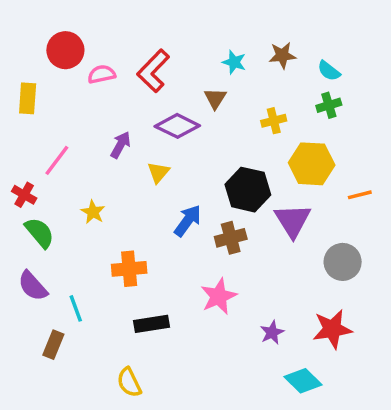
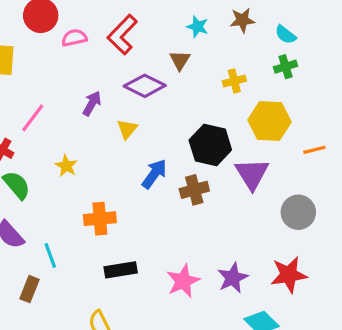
pink star: (219, 296) -> (183, 281), moved
purple star: (272, 333) -> (233, 278), size x1.4

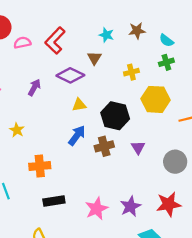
yellow triangle: (127, 129) -> (79, 105), moved, turned 40
purple triangle: (252, 174) -> (138, 147), moved, size x0.6

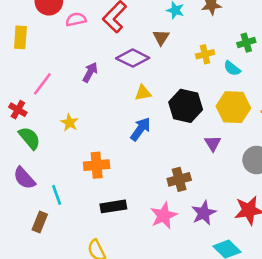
cyan semicircle: (166, 40) -> (232, 68), moved
yellow hexagon: (156, 99) -> (233, 107), moved
brown cross: (104, 146) -> (179, 179), moved

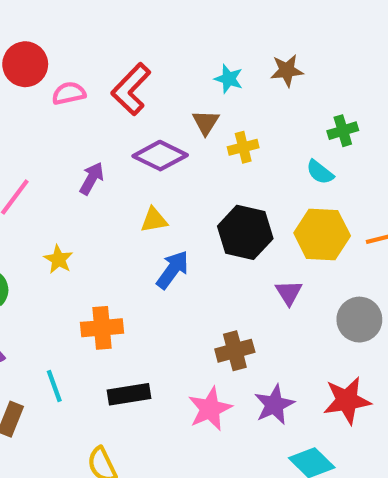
yellow cross: (205, 54) -> (243, 147), moved
yellow triangle: (143, 93) -> (154, 220), moved
cyan line: (57, 195) -> (54, 386), moved

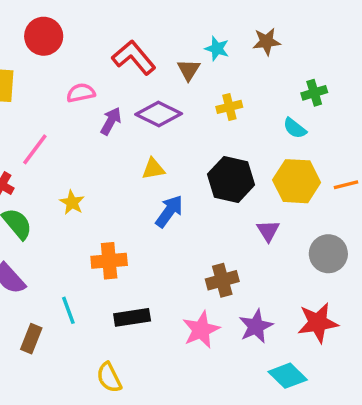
red L-shape: (131, 89) -> (134, 57), turned 96
pink semicircle: (69, 93) -> (81, 93), moved
brown triangle: (206, 122) -> (189, 70), moved
purple arrow: (92, 178) -> (111, 121), moved

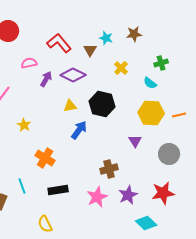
yellow cross: (229, 107) -> (121, 68), moved, turned -32
black hexagon: (231, 179) -> (102, 104), moved
orange cross: (109, 261) -> (45, 158), turned 36

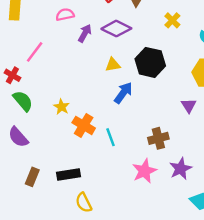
yellow star: (24, 125) -> (61, 107), moved
cyan line: (22, 186) -> (111, 137), moved
black rectangle: (58, 190) -> (68, 175), moved

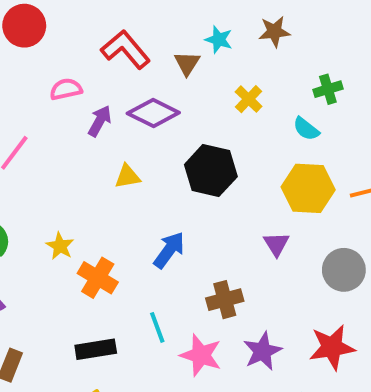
yellow triangle: (113, 65) -> (127, 177), moved
blue arrow: (123, 93) -> (169, 250), moved
cyan line: (111, 137) -> (157, 327), moved
pink star: (144, 171) -> (201, 355), turned -30
black rectangle: (68, 175) -> (96, 349), moved

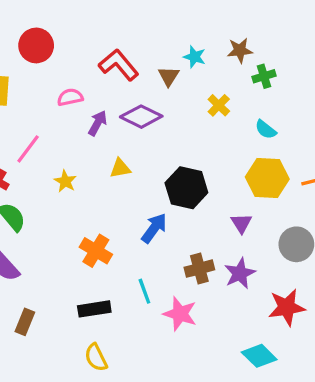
green cross: (328, 89) -> (264, 76), moved
black hexagon: (211, 171) -> (186, 188), moved
yellow star: (60, 246) -> (65, 181), moved
purple star: (262, 351) -> (240, 273), moved

